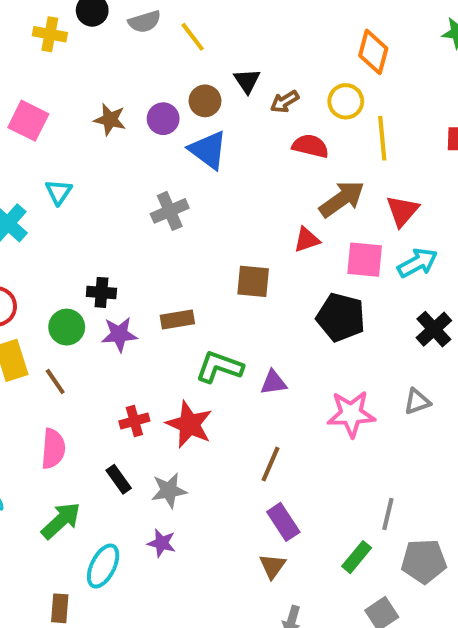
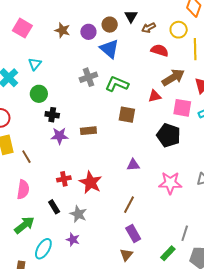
green circle: (67, 327) -> (39, 94), moved
green L-shape: (219, 367) -> (117, 84), moved
gray star: (169, 490) -> (78, 214), turned 30

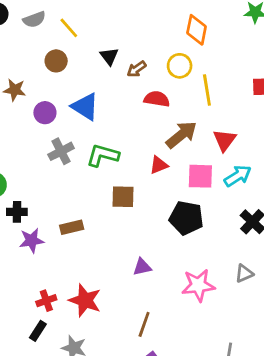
brown circle: (110, 25) -> (56, 61), moved
purple circle: (88, 32) -> (45, 113), moved
black rectangle: (54, 207) -> (38, 331), moved, turned 72

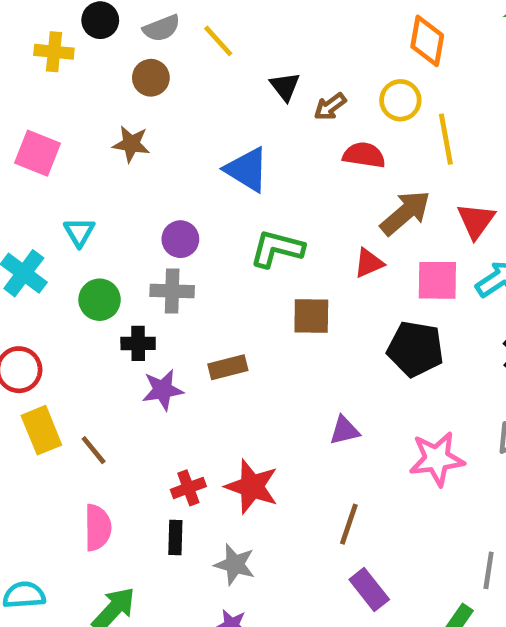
brown circle: (56, 61) -> (151, 78), moved
purple circle: (45, 113) -> (180, 239), moved
gray cross: (61, 151) -> (172, 291), moved, turned 30
black rectangle: (38, 331) -> (175, 538), turned -30

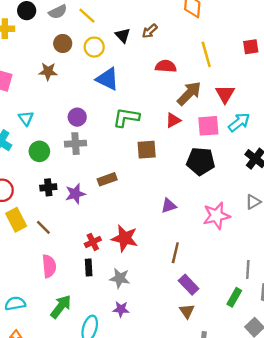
brown circle: (151, 78) -> (63, 43), moved
yellow circle: (400, 100) -> (94, 47), moved
brown arrow: (330, 107) -> (150, 31), moved
black cross: (138, 343) -> (48, 187), moved

